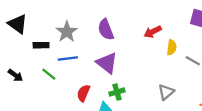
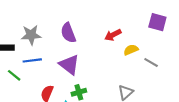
gray star: (67, 32) -> (31, 35), turned 30
yellow semicircle: (172, 47) -> (131, 50), turned -120

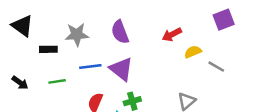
purple square: (157, 22) -> (224, 20), turned -36
blue line: (32, 60) -> (90, 67), moved
green line: (14, 75) -> (57, 81), turned -48

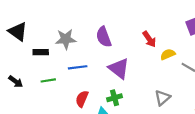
red arrow: (172, 34) -> (149, 39), turned -98
purple triangle: (121, 69) -> (119, 68), moved

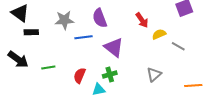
black rectangle: (41, 52) -> (31, 32), moved
blue line: (78, 67) -> (84, 37), moved
green line: (48, 80) -> (48, 67), moved
black arrow: (16, 81) -> (18, 59), size x1.5

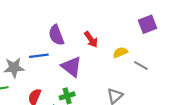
gray star: (64, 20) -> (14, 68), moved
red arrow: (142, 20) -> (91, 39), moved

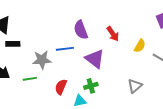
yellow semicircle: (120, 52) -> (140, 46), turned 144

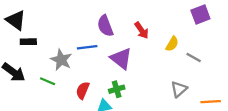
gray star: (42, 60) -> (61, 60), turned 30
green line: (30, 79) -> (48, 81), turned 32
gray triangle: (135, 86) -> (179, 89), moved

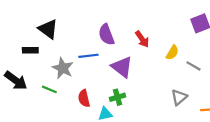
black triangle: (16, 20) -> (48, 29), moved
red semicircle: (83, 90) -> (84, 98), turned -36

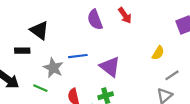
purple semicircle: (106, 35) -> (95, 20), moved
red arrow: (142, 39) -> (125, 15), moved
gray line: (194, 66) -> (172, 75), moved, turned -64

